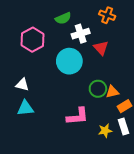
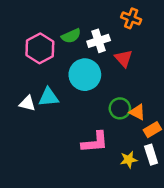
green semicircle: (63, 18) -> (71, 36), moved
orange triangle: (112, 92) -> (137, 112), turned 40
cyan triangle: (25, 108) -> (49, 97), moved

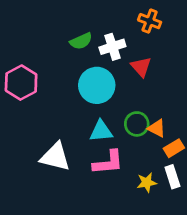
pink hexagon: (40, 48) -> (21, 83), moved
cyan triangle: (49, 97) -> (101, 131), moved
white triangle: (27, 103) -> (55, 157), moved, size x1.6

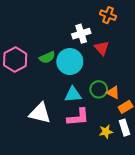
green semicircle: (81, 41) -> (47, 57), moved

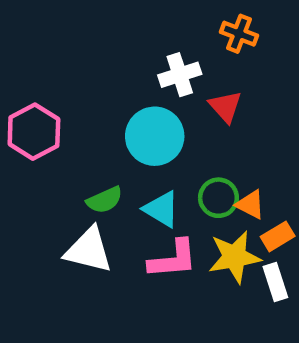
green semicircle: (47, 57) -> (105, 200), moved
cyan triangle: (73, 95) -> (162, 209), turned 36
yellow star: (106, 132) -> (234, 257), moved, size x1.6

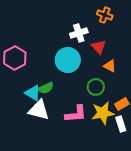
orange triangle: (250, 205) -> (110, 66), moved
cyan triangle: (162, 209) -> (33, 93), moved

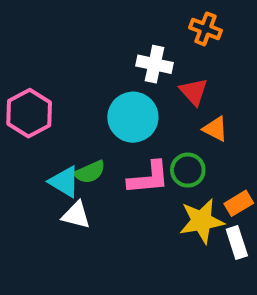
white cross: (79, 33) -> (155, 64), turned 30
white triangle: (39, 110) -> (76, 215), size x0.7
pink L-shape: (76, 114) -> (149, 178), moved

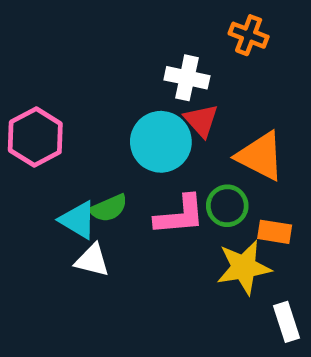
red triangle: (194, 92) -> (201, 120), moved
orange triangle: (215, 129) -> (260, 156), size x1.6
orange rectangle: (239, 203) -> (275, 232), moved, turned 40
white rectangle: (237, 243) -> (286, 322), moved

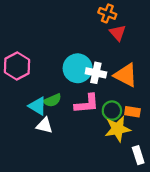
orange cross: (249, 35) -> (107, 13), moved
white cross: (187, 78) -> (96, 73), moved
red triangle: (201, 120) -> (118, 33), moved
green circle: (227, 206) -> (112, 111), moved

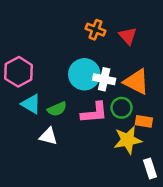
orange cross: (107, 13) -> (95, 30), moved
cyan triangle: (38, 106) -> (31, 104), moved
green circle: (112, 111) -> (122, 108), moved

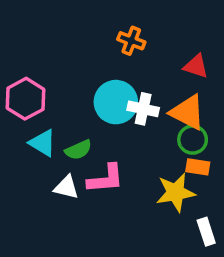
red triangle: (128, 36) -> (196, 66), moved, turned -30
green circle: (122, 108) -> (193, 140), moved
pink L-shape: (94, 113) -> (106, 179), moved

